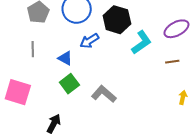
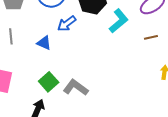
green square: (69, 84) -> (49, 82), moved
gray L-shape: (104, 94) -> (76, 87), moved

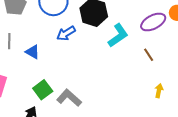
brown line: (151, 37) -> (149, 55), turned 64
blue triangle: (44, 43) -> (33, 52), moved

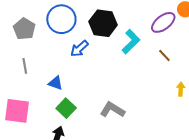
blue triangle: (33, 52) -> (56, 83), moved
gray L-shape: (69, 98) -> (112, 110), moved

